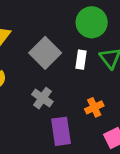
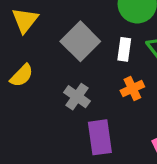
orange cross: (94, 107) -> (132, 89), moved

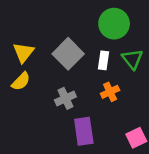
yellow triangle: (25, 20) -> (23, 52), moved
gray cross: (77, 97) -> (65, 98), turned 30

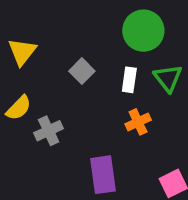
yellow triangle: (23, 52) -> (22, 52), moved
gray square: (68, 54) -> (82, 71), size x0.6
gray cross: (65, 98) -> (49, 131), moved

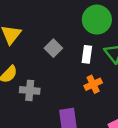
gray cross: (49, 131) -> (30, 90), turned 30

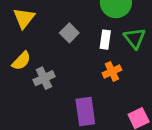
gray cross: (30, 90) -> (44, 78), turned -30

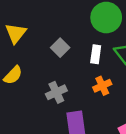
gray cross: (44, 78) -> (56, 92), moved

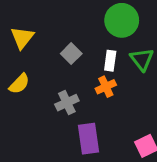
orange cross: (102, 86) -> (106, 87), moved

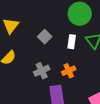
orange cross: (106, 87) -> (69, 71), moved

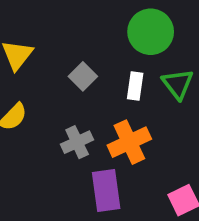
orange cross: (69, 71) -> (129, 142), size x1.5

